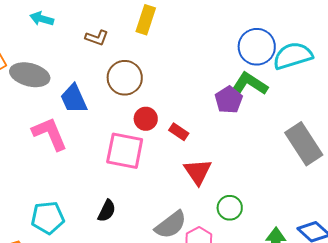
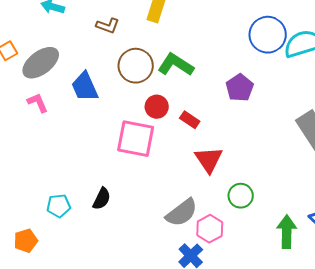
gray ellipse: (30, 75) -> (41, 63), turned -51
green L-shape: (250, 84) -> (176, 65), moved
pink L-shape: (50, 134) -> (38, 103), moved, size x0.6
black semicircle: (107, 211) -> (102, 199), moved
cyan pentagon: (48, 218) -> (59, 206), size x0.7

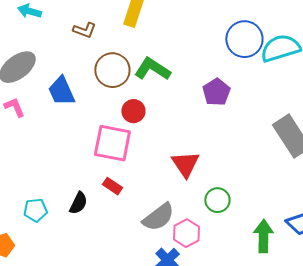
red rectangle: (190, 120) -> (112, 186), moved

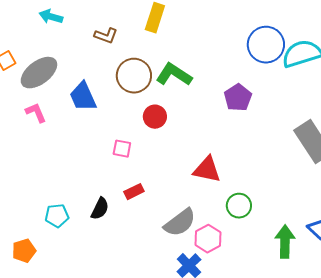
pink square: (112, 143) -> (122, 149), moved, size x0.5
red triangle: (185, 164) -> (207, 170), turned -44
red rectangle: (112, 186) -> (134, 192), turned -60

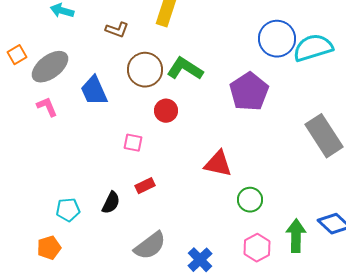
purple pentagon: (238, 98) -> (249, 92), size x1.4
gray semicircle: (180, 223) -> (150, 246), moved
pink hexagon: (208, 239) -> (257, 248), moved
orange pentagon: (24, 251) -> (49, 248), moved

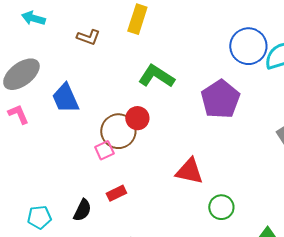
brown circle: (145, 70) -> (118, 131), moved
pink square: (133, 143) -> (104, 150), turned -36

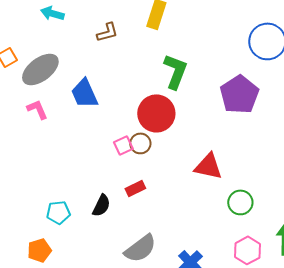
brown L-shape: (88, 37) -> (107, 32), turned -35
green L-shape: (156, 76) -> (175, 71), turned 78
red circle: (137, 118) -> (156, 113), size x1.6
brown circle: (118, 131) -> (140, 143), moved, size x0.6

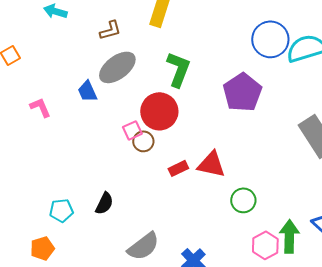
gray ellipse: (40, 69) -> (117, 67), moved
blue trapezoid: (84, 93) -> (87, 91), size x0.7
pink square: (123, 145) -> (132, 130), moved
red rectangle: (135, 188) -> (178, 168), moved
pink hexagon: (247, 250) -> (265, 245), moved

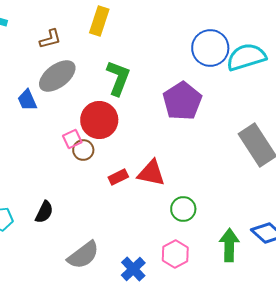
pink hexagon: (265, 245) -> (175, 254), moved

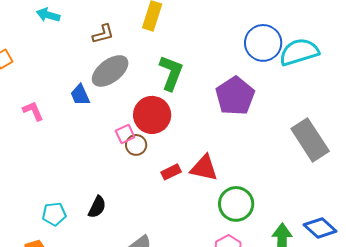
green circle: (183, 209) -> (236, 204), size x1.4

